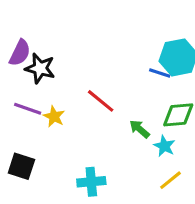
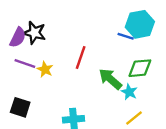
purple semicircle: (20, 53) -> (18, 37), moved
red line: (101, 101) -> (81, 58), turned 70
green arrow: (139, 129) -> (110, 79), size x1.5

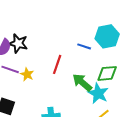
blue line: (126, 36) -> (84, 46), moved
cyan star: (129, 92) -> (98, 93), size x1.5

